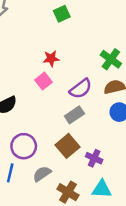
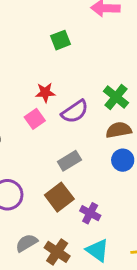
purple semicircle: (81, 89) -> (75, 112), moved
gray semicircle: (42, 174) -> (27, 243), moved
cyan triangle: (102, 189) -> (97, 250), turned 30

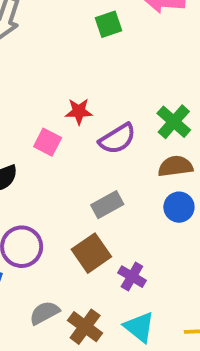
green square: (61, 40) -> (109, 24), moved
pink square: (35, 119) -> (48, 142), moved, turned -30

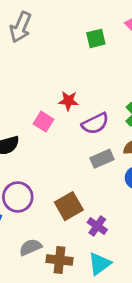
gray rectangle: (107, 205) -> (102, 159), moved
brown cross: (85, 327) -> (59, 260), turned -35
cyan triangle: (139, 327) -> (100, 264), turned 40

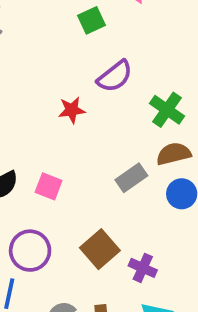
pink square: (44, 122) -> (49, 186), moved
purple semicircle: (95, 123) -> (115, 76), moved

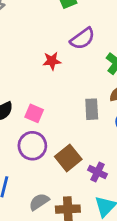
gray rectangle: (131, 178) -> (92, 109), turned -60
purple circle: (30, 251) -> (32, 146), moved

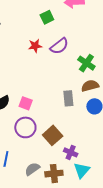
red star: (52, 61) -> (35, 46), moved
purple cross: (97, 172) -> (71, 152), moved

